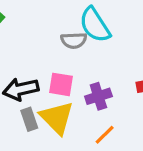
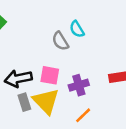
cyan semicircle: (95, 25) -> (77, 29), size x0.6
gray semicircle: (74, 40) -> (60, 41), turned 60

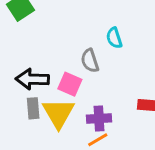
gray semicircle: (60, 41) -> (90, 61), moved
purple cross: (79, 85) -> (99, 118), moved

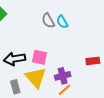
gray semicircle: (90, 61) -> (48, 21), moved
gray rectangle: (33, 108) -> (15, 87), moved

